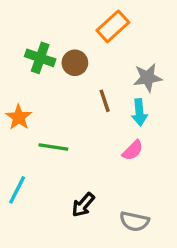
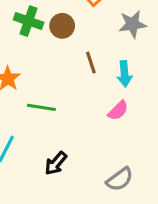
gray star: (148, 78) -> (132, 24), moved
black arrow: (83, 205) -> (56, 163), moved
gray semicircle: (134, 221) -> (120, 179), turned -48

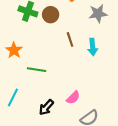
pink semicircle: (118, 111) -> (73, 98), moved

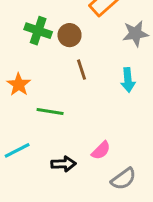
brown line: (70, 39) -> (82, 70), moved
cyan line: (13, 98) -> (17, 150), turned 36
black arrow: (46, 107) -> (64, 164), turned -133

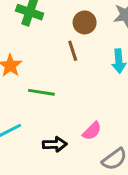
brown circle: (70, 35) -> (85, 22), moved

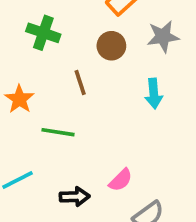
brown line: (73, 51) -> (80, 83), moved

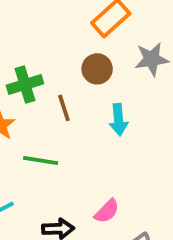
green cross: (43, 33) -> (25, 85), moved, turned -36
cyan arrow: (154, 94) -> (119, 120), moved

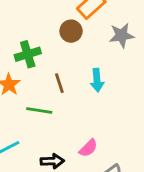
brown circle: (97, 69) -> (71, 31), moved
brown line: (64, 108) -> (59, 83), moved

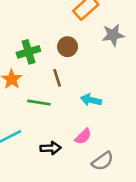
brown circle: (71, 31) -> (68, 47), moved
cyan arrow: (97, 80) -> (91, 100), moved, turned 108

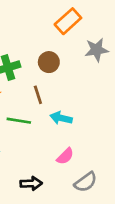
cyan arrow: (91, 100) -> (61, 118), moved
black arrow: (51, 148) -> (31, 183), moved

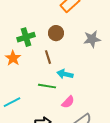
gray star: (97, 50) -> (92, 39), moved
green line: (19, 121) -> (47, 86), moved

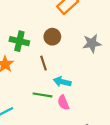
green cross: (26, 37) -> (19, 41), turned 30
pink semicircle: (68, 102) -> (63, 103), moved, turned 112

